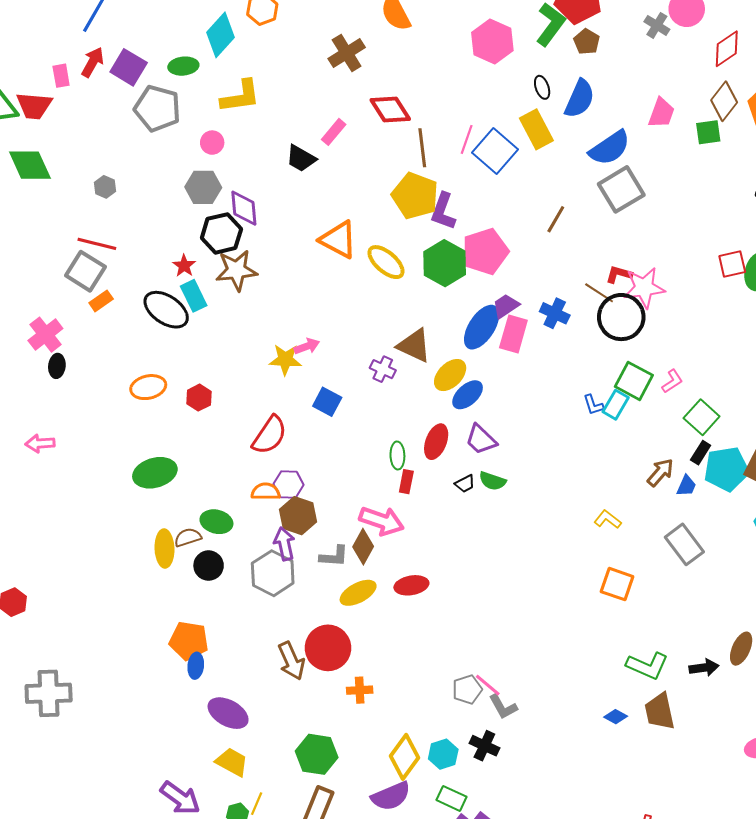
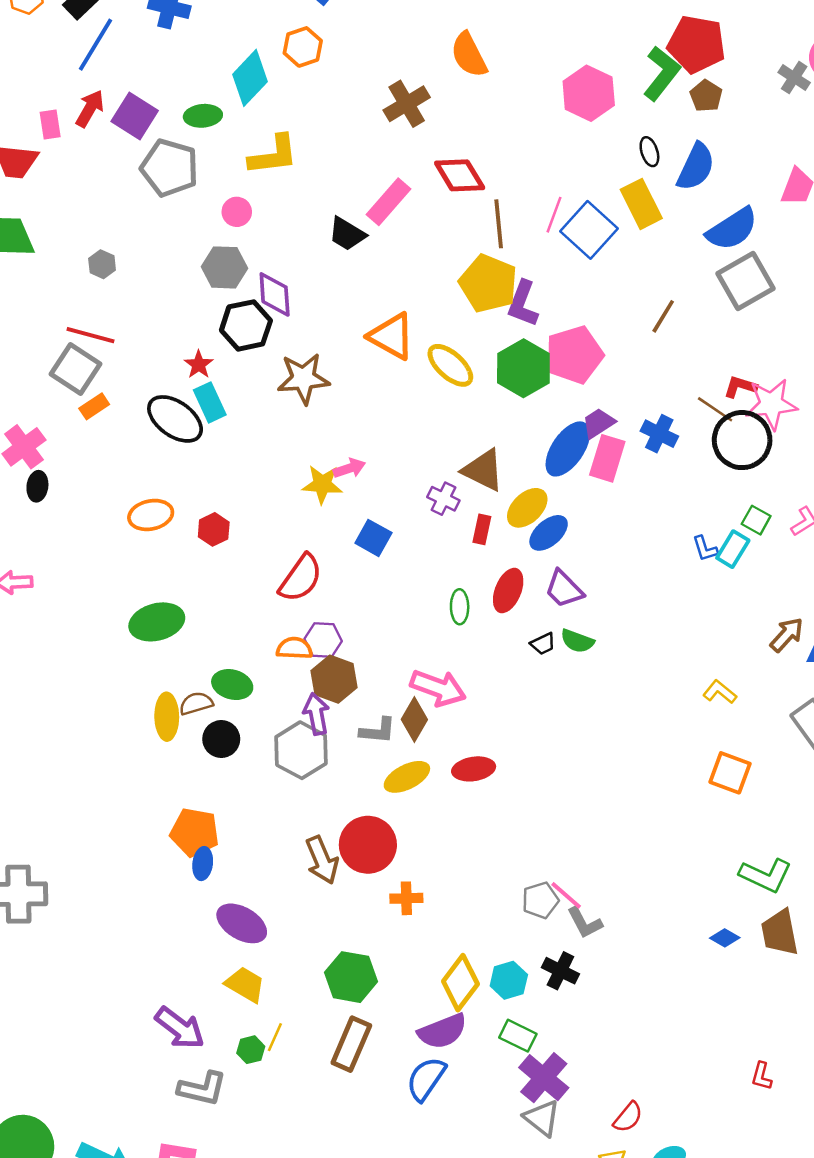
pink rectangle: (334, 132) -> (388, 202), size x1.4
brown star: (236, 270) -> (303, 378), moved
green square: (634, 381) -> (756, 520), size x0.6
red rectangle: (406, 482) -> (482, 529), moved

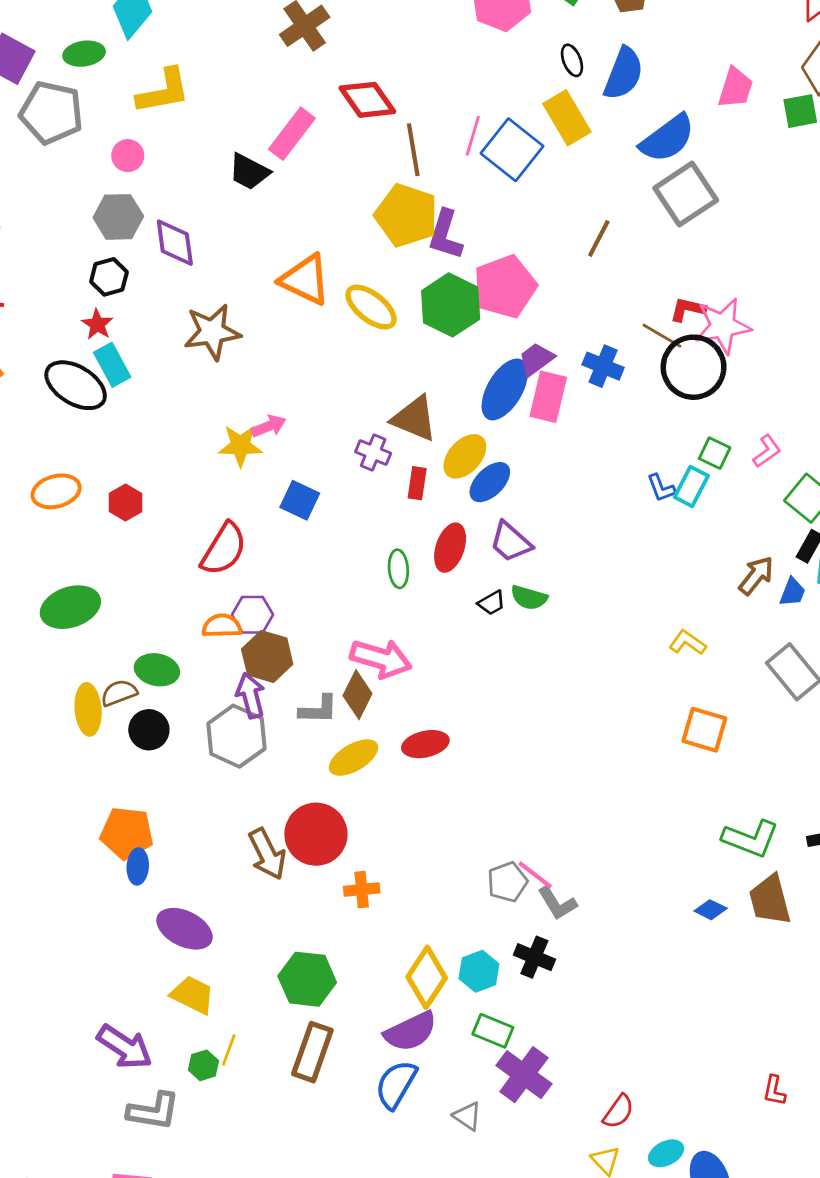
black hexagon: (246, 325) -> (109, 277), moved, size x0.7
red L-shape: (762, 1076) -> (774, 1091), moved
gray triangle: (542, 1118) -> (467, 1116), moved, size x0.7

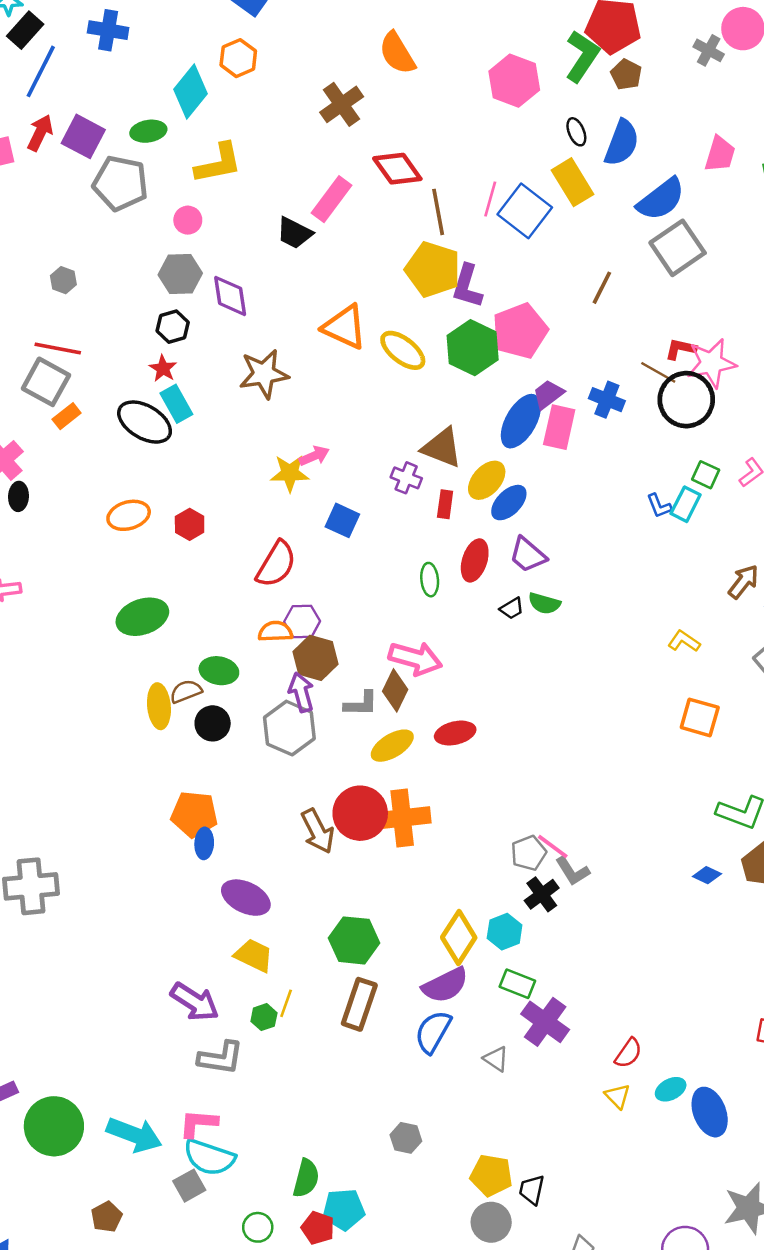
orange cross: (362, 890) -> (402, 818), moved, size x1.8
black cross: (534, 957) -> (542, 894), moved, turned 32

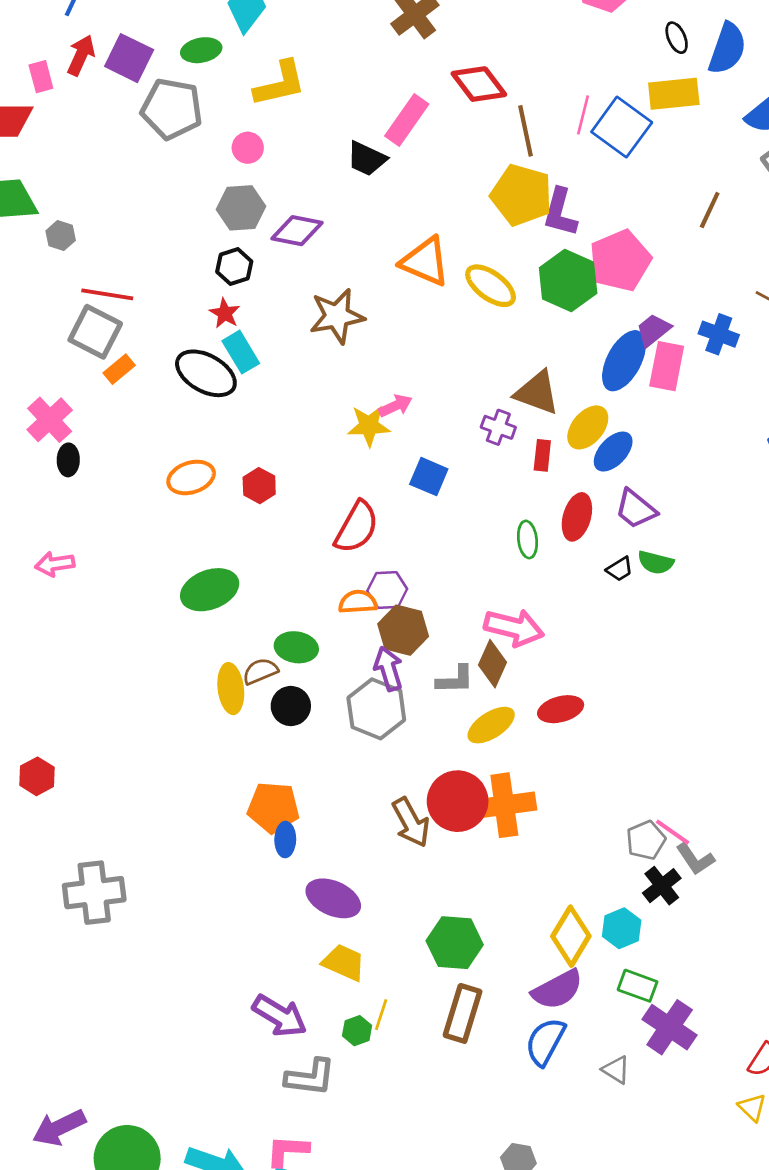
yellow rectangle: (572, 182) -> (674, 94), turned -63
gray hexagon: (63, 280) -> (61, 236), moved
purple diamond: (230, 296) -> (297, 231), turned -69

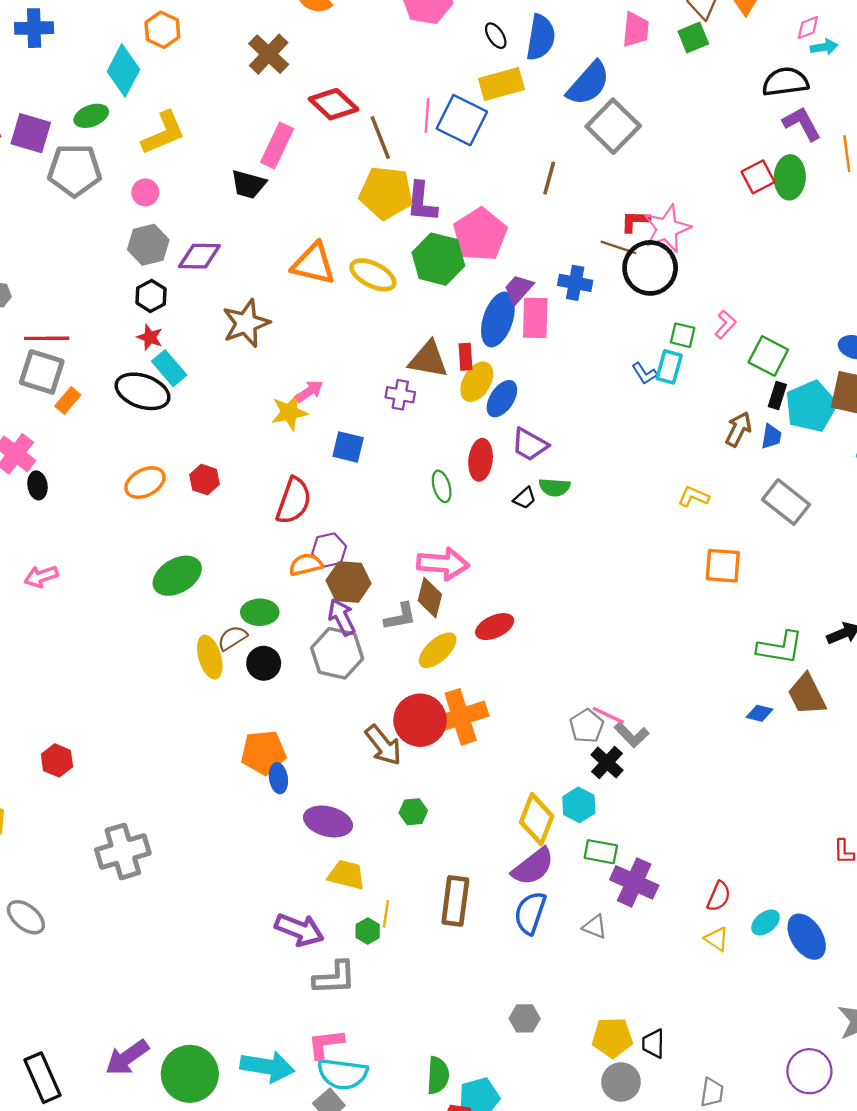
red rectangle: (542, 455) -> (465, 357), moved
green hexagon: (455, 943) -> (413, 812), moved, size x0.6

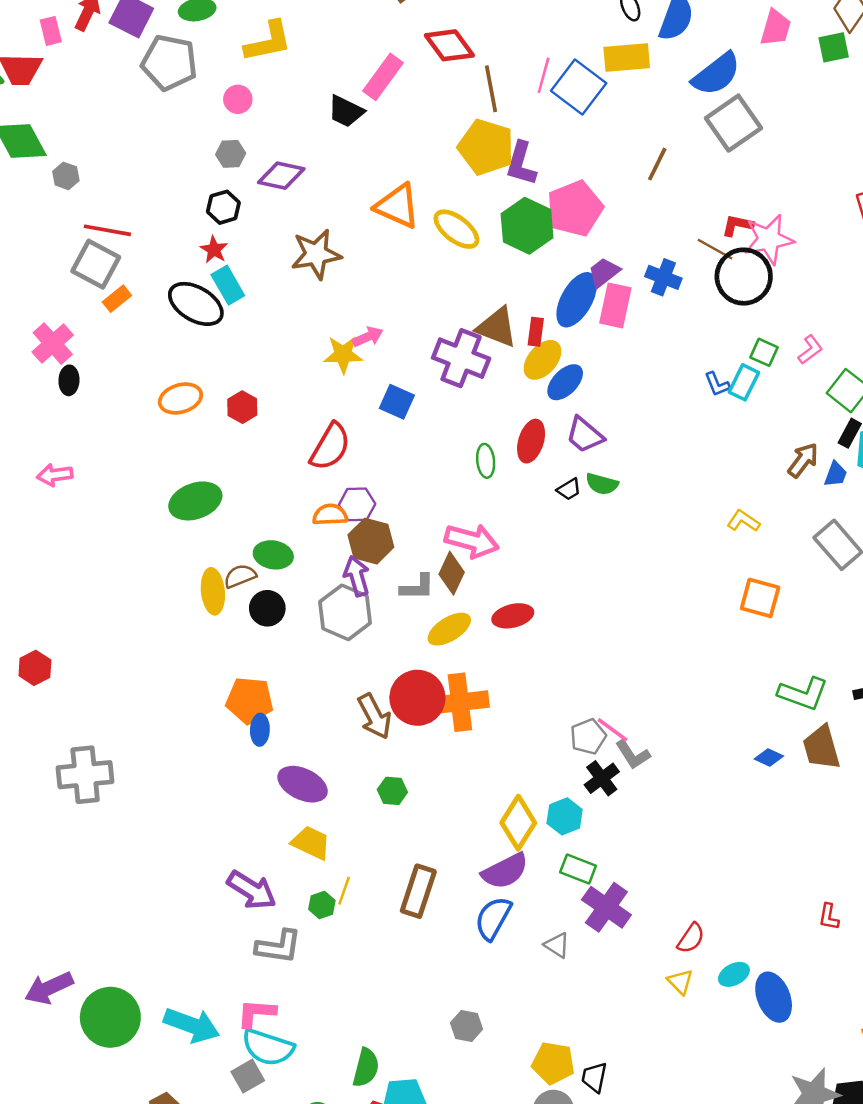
gray hexagon: (148, 245) -> (231, 154), size x0.7
purple cross: (400, 395) -> (461, 358), size x1.8

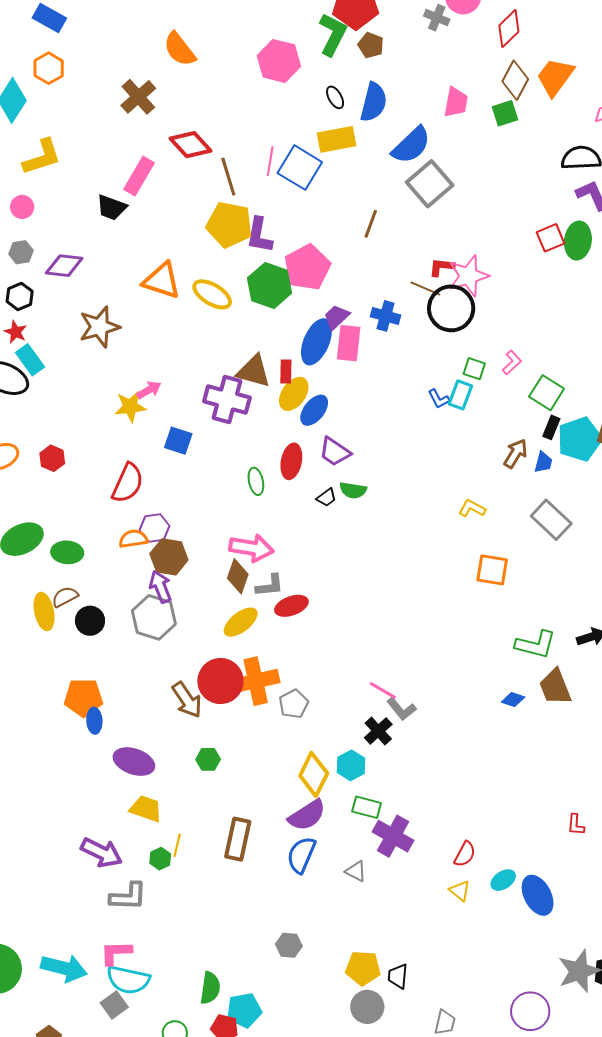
green ellipse: (273, 555) -> (67, 552), moved
gray L-shape: (417, 587) -> (270, 586), moved
gray pentagon: (588, 737) -> (294, 704), moved

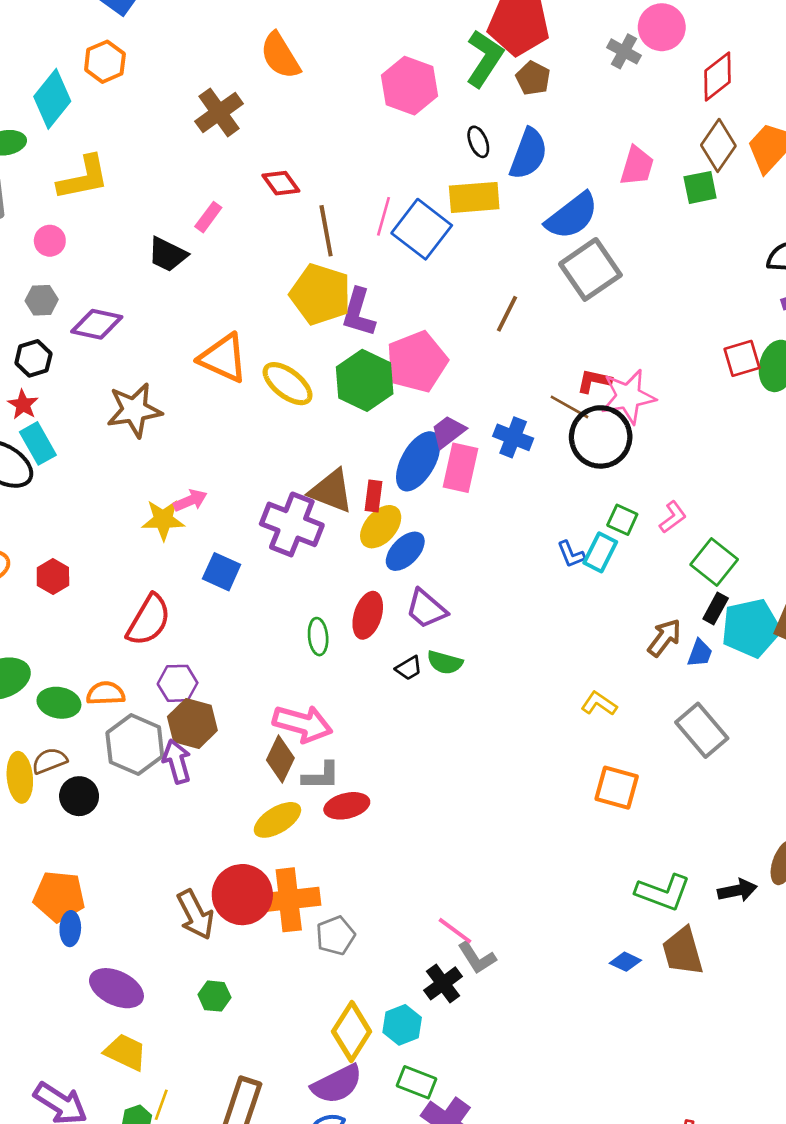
red diamond: (191, 145) -> (281, 183), size x0.7
pink rectangle: (139, 176) -> (208, 217), size x0.6
orange semicircle: (133, 539) -> (106, 693), moved
gray hexagon: (154, 617) -> (135, 745), moved

